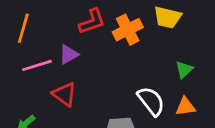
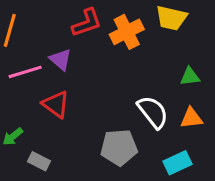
purple triangle: (69, 54) -> (61, 60), turned -50
green triangle: (184, 70) -> (190, 77), turned 36

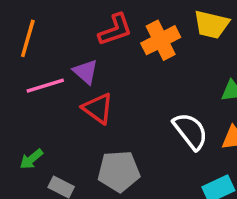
red triangle: (56, 104) -> (98, 108), moved
gray pentagon: (119, 147) -> (119, 171), moved

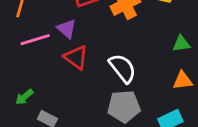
white semicircle: (190, 131) -> (123, 68), moved
gray pentagon: (119, 171) -> (124, 106), moved

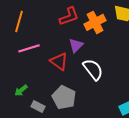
purple triangle: (67, 29) -> (76, 45), moved, turned 35
gray pentagon: (124, 106) -> (64, 97), moved, turned 30

